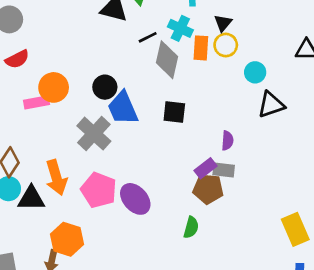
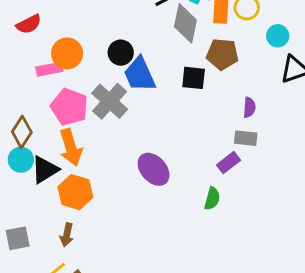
purple rectangle: (206, 168) -> (229, 163), moved
brown pentagon: (208, 189) -> (222, 54), moved
pink pentagon: (99, 190) -> (69, 107), moved
black triangle: (31, 198) -> (45, 170), turned -32
orange hexagon: (67, 239) -> (75, 192), moved

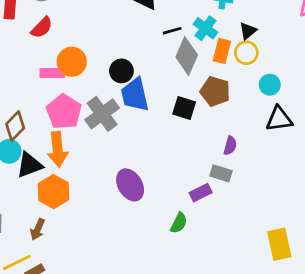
red semicircle: (29, 24) -> (42, 28), turned -30

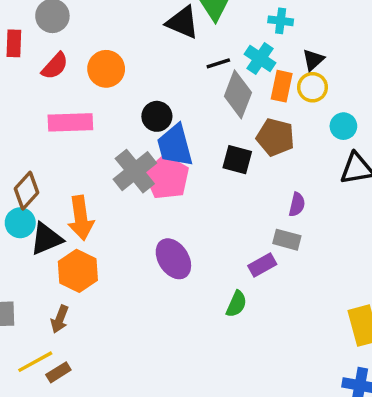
orange circle: (72, 62) -> (106, 69), moved
pink rectangle: (52, 73) -> (70, 122), size x1.4
pink pentagon: (64, 112) -> (167, 177), moved

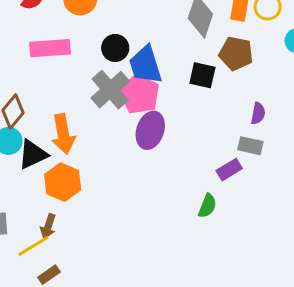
black circle: (157, 116) -> (115, 48), moved
purple ellipse: (173, 259) -> (150, 130), moved, turned 54
yellow line: (35, 362) -> (33, 246), moved

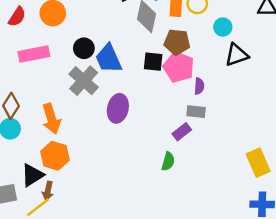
pink pentagon: (139, 94) -> (179, 67), moved
black triangle: (33, 154) -> (32, 175), moved

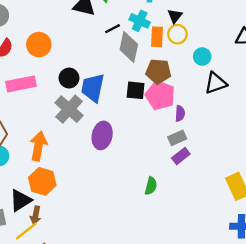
blue trapezoid: (109, 59) -> (93, 88), turned 36
gray rectangle: (196, 112) -> (177, 138), turned -30
orange arrow: (51, 119) -> (38, 146), turned -152
purple rectangle: (182, 132) -> (181, 156), moved

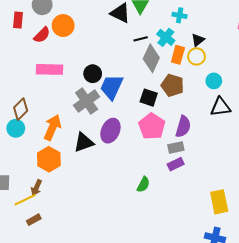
orange circle: (39, 45) -> (63, 26), moved
pink pentagon: (160, 95) -> (152, 126), moved
purple semicircle: (180, 113) -> (183, 127), size x1.5
black triangle: (21, 200) -> (84, 142), moved

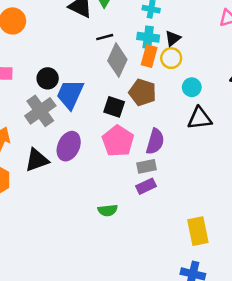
cyan cross: (166, 37) -> (148, 37), moved, turned -30
green semicircle: (143, 185) -> (108, 210), turned 56

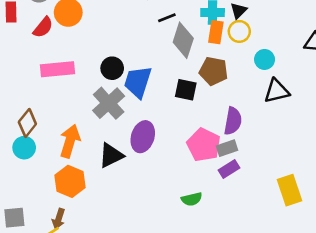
pink pentagon: (118, 141) -> (204, 145), moved
yellow rectangle: (198, 231) -> (289, 190), moved

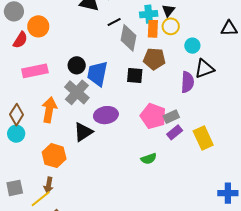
purple semicircle: (233, 121) -> (187, 82), moved
purple ellipse: (143, 137) -> (106, 115), turned 70
orange arrow: (70, 141) -> (49, 110), moved
yellow rectangle: (289, 190) -> (203, 138), moved

